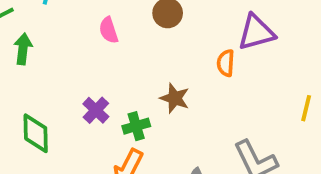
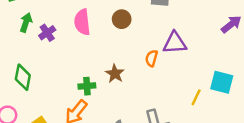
pink semicircle: (109, 30) -> (82, 22), size x1.5
purple cross: (96, 110) -> (47, 33), moved

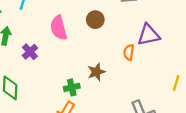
purple cross: (47, 33) -> (30, 52), moved
brown star: (115, 74) -> (96, 72), turned 30

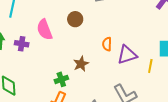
purple triangle: (149, 35) -> (127, 55), moved
purple cross: (30, 52) -> (22, 44), moved, turned -32

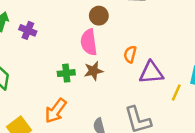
pink semicircle: (45, 30) -> (89, 42), moved
green cross: (61, 79) -> (66, 73), moved

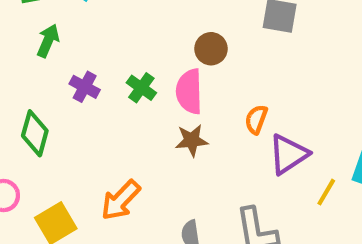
purple cross: (28, 30) -> (85, 87), moved
green cross: (66, 73) -> (141, 88), moved, turned 35
purple triangle: (151, 73) -> (288, 154), turned -35

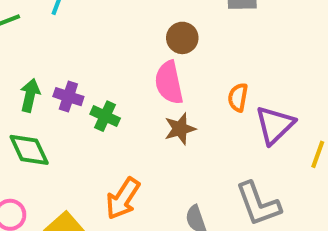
green arrow: (48, 41) -> (30, 95), moved
green cross: (141, 88) -> (105, 116), moved
green diamond: (35, 133) -> (29, 150), turned -30

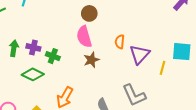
green diamond: (29, 150) -> (33, 74), moved, turned -35

